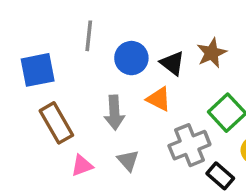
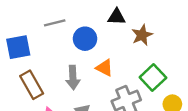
gray line: (89, 36) -> (55, 23), turned 70
black triangle: (172, 63) -> (117, 17), moved, turned -36

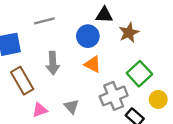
blue circle: (85, 39) -> (88, 36), moved
gray arrow: (73, 77) -> (53, 63), moved

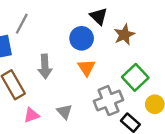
black triangle: (104, 15) -> (99, 16), turned 42
gray line: (44, 21) -> (22, 24), moved, turned -48
orange triangle: (93, 64) -> (86, 68), turned 30

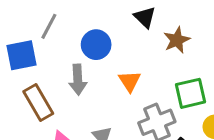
blue circle: (82, 38) -> (96, 45), moved
green square: (135, 77) -> (190, 93), turned 30

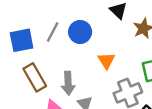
gray line: (49, 26) -> (53, 32), moved
gray arrow: (78, 80) -> (68, 83), moved

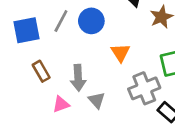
brown rectangle: (35, 77) -> (41, 71), size x0.7

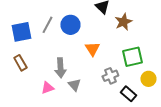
brown rectangle: (41, 71) -> (20, 63), moved
gray cross: (144, 88) -> (110, 76), size x0.7

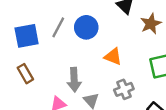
orange triangle: (92, 49) -> (113, 57), turned -35
gray cross: (110, 76) -> (124, 89), moved

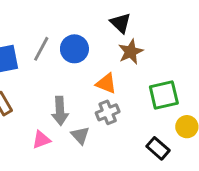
brown star: (151, 24) -> (131, 52), moved
gray cross: (124, 89) -> (108, 112), moved

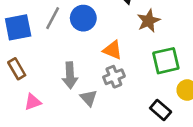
brown star: (131, 52) -> (149, 21), moved
pink triangle: (41, 140) -> (33, 102), moved

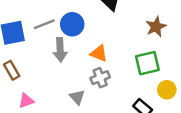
gray line: (53, 18) -> (44, 24), turned 40
brown star: (149, 21) -> (156, 27), moved
gray arrow: (70, 75) -> (60, 50), moved

